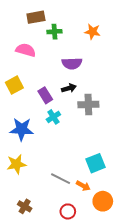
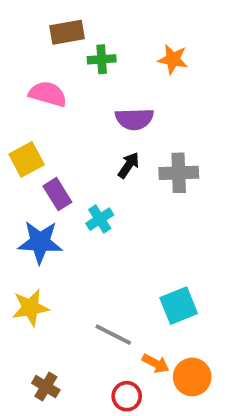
black arrow: (69, 88) -> (129, 165), turned -40
purple rectangle: (45, 95) -> (57, 194), moved
gray cross: (88, 105) -> (179, 173), moved
orange arrow: (83, 186) -> (156, 363), moved

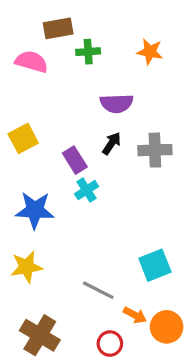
pink semicircle: (48, 94) -> (31, 62), moved
purple rectangle: (57, 194) -> (75, 160), moved
brown cross: (46, 387) -> (40, 335), size x1.6

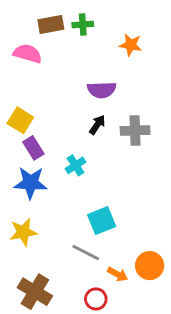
green cross: (88, 52) -> (83, 24), moved
yellow square: (23, 138) -> (20, 120), turned -30
purple rectangle: (75, 160) -> (33, 148), moved
cyan square: (155, 265) -> (102, 221), moved
orange circle: (167, 327) -> (150, 266), moved

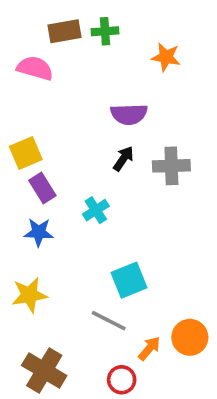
yellow square: (20, 120) -> (26, 153), turned 35
blue star: (30, 183) -> (39, 232), size x0.7
orange arrow: (118, 274) -> (149, 348), turned -78

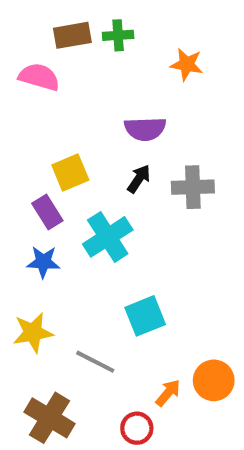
yellow square: (26, 153) -> (70, 173), moved
cyan cross: (96, 210) -> (108, 237), size x1.6
gray line: (109, 321) -> (95, 362), moved

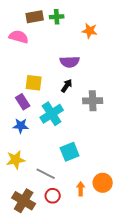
yellow square: (70, 173) -> (34, 83), turned 30
gray cross: (193, 187) -> (93, 101), moved
orange arrow: (168, 393) -> (81, 189), turned -40
red circle: (137, 428) -> (53, 196), moved

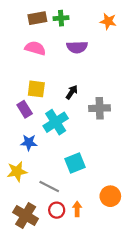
orange star: (90, 31) -> (108, 21), moved
pink semicircle: (19, 37) -> (35, 48), moved
purple semicircle: (70, 62) -> (77, 47), moved
blue star: (21, 126) -> (29, 143), moved
orange arrow: (81, 189) -> (77, 209), moved

